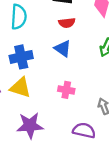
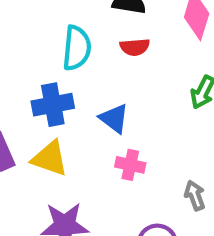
cyan semicircle: (19, 17) -> (77, 48), moved
blue triangle: (63, 49) -> (114, 118), moved

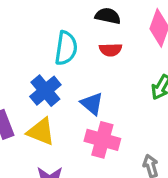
blue cross: (53, 105) -> (45, 91), turned -32
pink cross: (130, 165) -> (102, 140), size x1.5

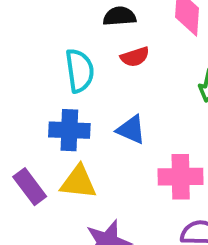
blue cross: (45, 91) -> (69, 130), turned -32
pink cross: (102, 140) -> (181, 177), moved

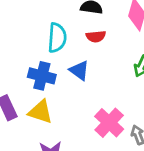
blue triangle: (131, 130) -> (79, 70), moved
pink cross: (181, 177) -> (109, 123), turned 32

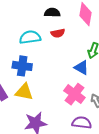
cyan semicircle: (57, 38) -> (30, 37), turned -95
blue triangle: (79, 70) -> (81, 68), moved

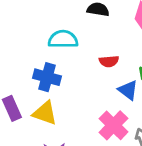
red semicircle: (58, 33) -> (109, 61), moved

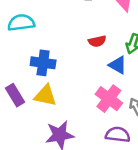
cyan semicircle: (63, 39) -> (21, 23), moved

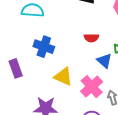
yellow triangle: (45, 96) -> (63, 77), moved

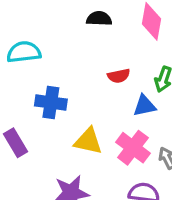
blue triangle: (104, 61) -> (144, 106), turned -42

